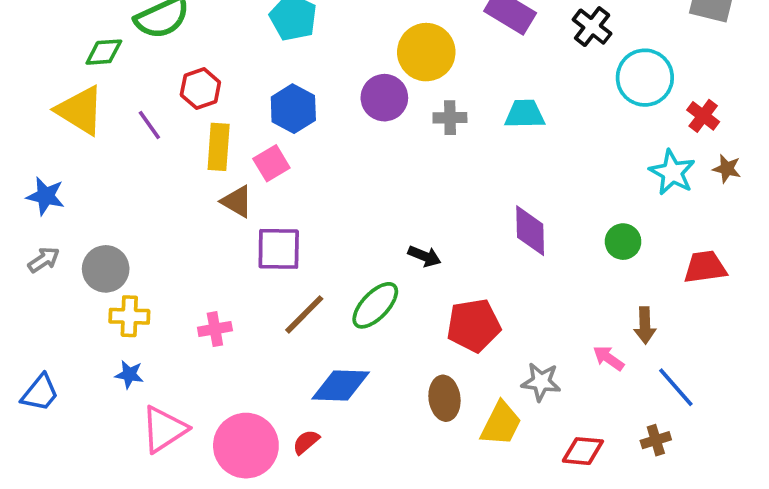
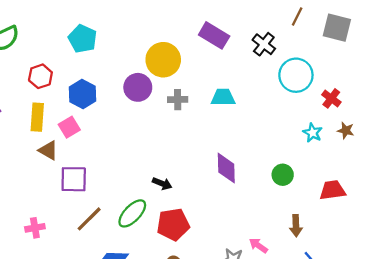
red hexagon: (200, 89) -> (40, 76), moved
cyan star: (672, 172) -> (313, 133), size x0.7
red pentagon: (474, 325) -> (173, 224), moved
pink arrow: (608, 358) -> (258, 246), moved

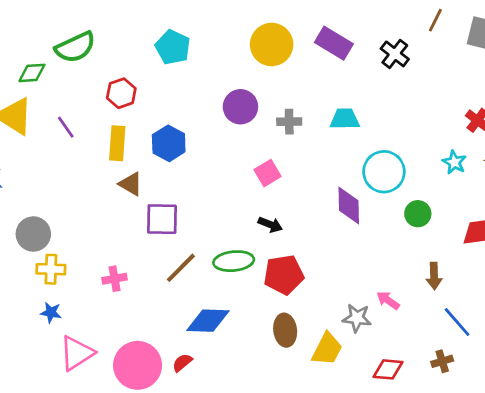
yellow circle: (163, 60) -> (272, 44), moved
cyan circle: (296, 75) -> (384, 172), moved
blue hexagon: (82, 94) -> (169, 143), moved
pink square: (69, 127) -> (268, 173), moved
green ellipse: (132, 213) -> (234, 261), turned 40

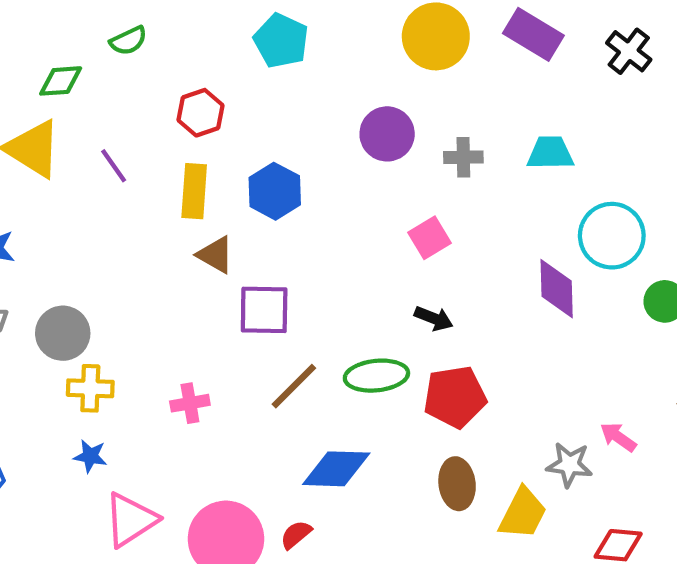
green semicircle: (75, 47) -> (128, 41), size x0.6

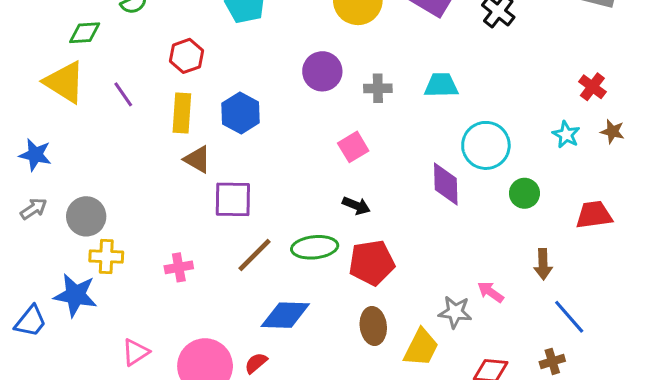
blue star: (90, 456) -> (75, 295), moved, size x1.8
pink triangle: (131, 520) -> (136, 352), size x0.7

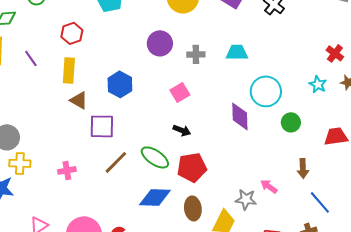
blue hexagon: (241, 113) -> (120, 84), moved
green ellipse: (315, 247) -> (155, 157), turned 40
blue diamond: (285, 315) -> (155, 197), moved

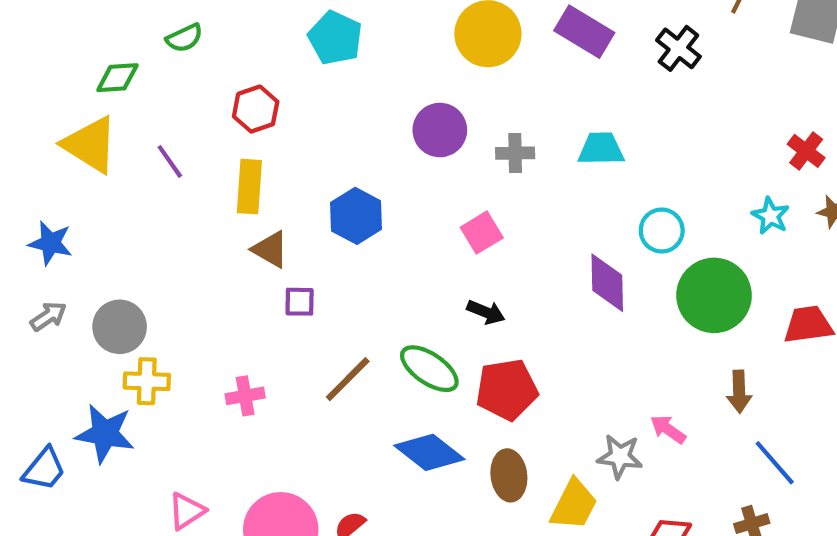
cyan circle: (266, 91) -> (662, 230), size x0.7
green circle: (291, 122) -> (714, 295), size x1.8
purple square: (102, 126) -> (300, 302), moved, size x0.6
blue diamond: (155, 197) -> (429, 452), turned 36

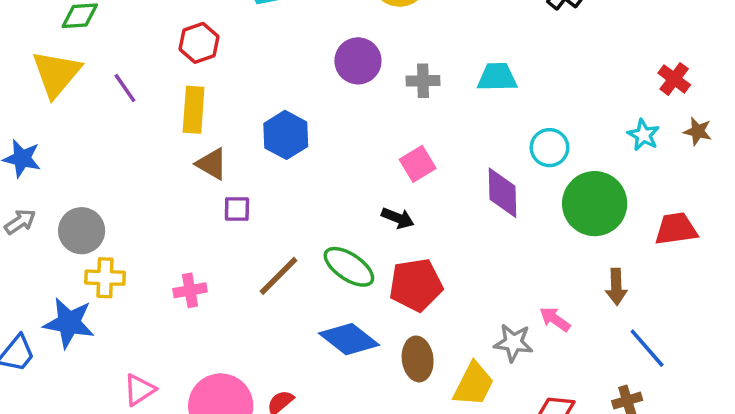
yellow triangle: (90, 145) -> (56, 74), turned 38
pink square: (482, 233) -> (418, 164), moved

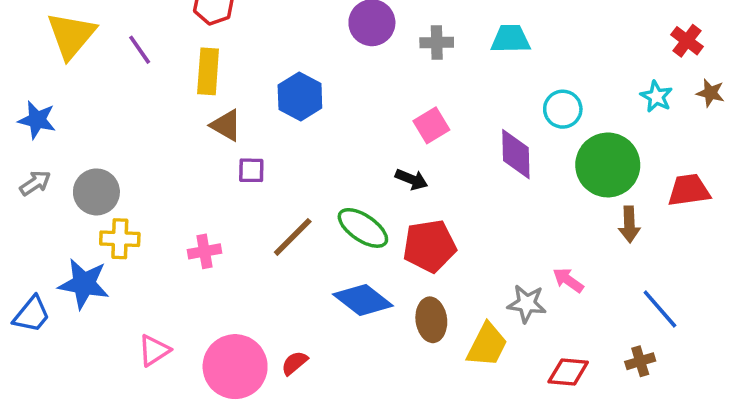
brown arrow: (616, 287) -> (629, 224), moved

